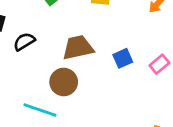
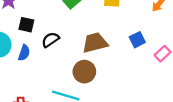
blue square: (123, 58) -> (137, 40), moved

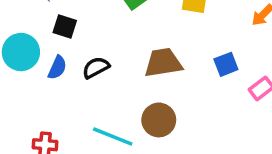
black semicircle: (50, 40) -> (96, 68), moved
brown circle: (84, 72) -> (159, 120), moved

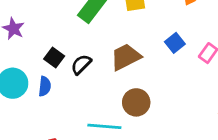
black square: (65, 26) -> (54, 58), moved, turned 36
black semicircle: (96, 68) -> (81, 64), moved

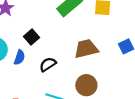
black semicircle: (81, 64) -> (48, 64), moved

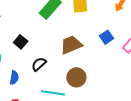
blue semicircle: (19, 57) -> (14, 78), moved

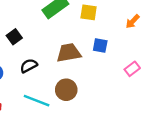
blue square: (107, 37) -> (100, 45), moved, turned 32

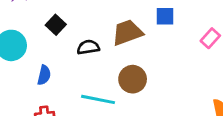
black semicircle: (29, 66) -> (88, 47), moved, turned 30

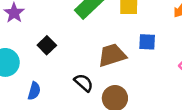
black semicircle: (88, 47) -> (84, 83), moved, turned 48

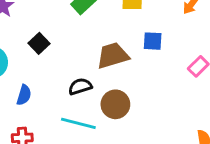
black semicircle: (84, 83) -> (80, 86), turned -60

